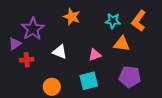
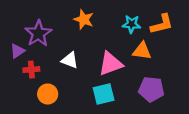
orange L-shape: (139, 21) -> (162, 24), turned -140
pink triangle: (95, 55) -> (111, 64), size x1.6
orange circle: (52, 87) -> (48, 94), moved

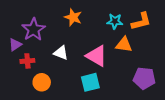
pink triangle: (111, 64) -> (96, 56), turned 50
purple pentagon: (151, 89) -> (144, 78), moved

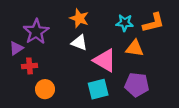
white triangle: (61, 53) -> (79, 43), moved
purple pentagon: (144, 78) -> (137, 85), moved

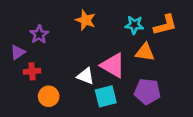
purple star: (36, 32) -> (39, 34), size x0.7
white triangle: (79, 43) -> (86, 76), moved

